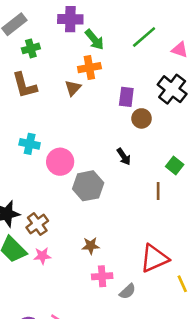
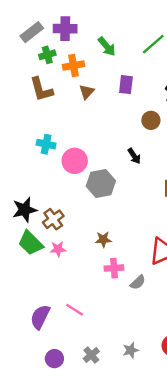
purple cross: (70, 19) -> (65, 29), moved
orange cross: (89, 68) -> (73, 66), moved
purple rectangle: (126, 97) -> (126, 85), moved

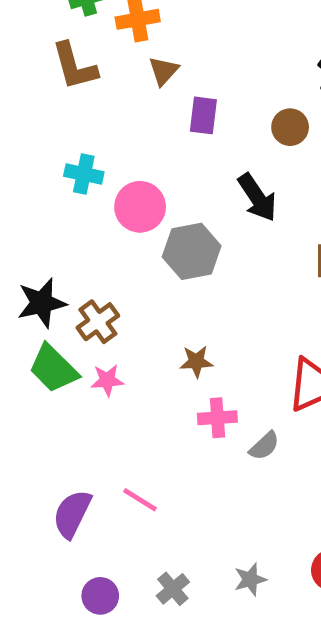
purple rectangle: (126, 85) -> (203, 115), moved
black arrow: (134, 156) -> (257, 197), size x1.5

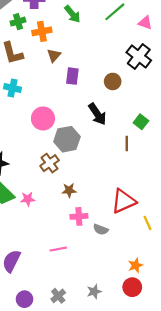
cyan cross: (84, 174) -> (13, 88), moved
brown cross: (98, 322) -> (50, 163), moved
gray semicircle: (264, 446) -> (101, 229), turned 64
pink line: (140, 500) -> (58, 249), moved, turned -42

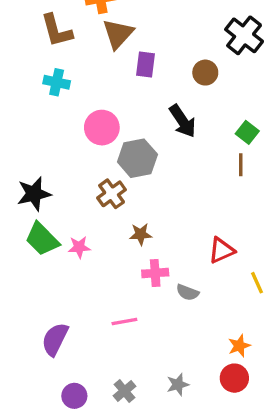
brown triangle: (54, 55) -> (118, 34), size x1.5
brown line: (127, 144) -> (241, 165), moved
red triangle: (124, 201) -> (221, 250), size x0.7

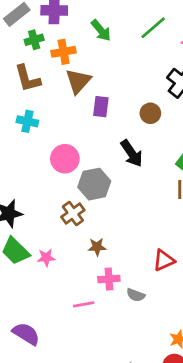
pink line: (124, 321) -> (84, 304), moved
purple semicircle: (55, 339) -> (26, 334), turned 96

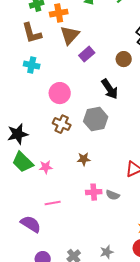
purple rectangle: (101, 107) -> (87, 54), turned 42
gray hexagon: (94, 184) -> (96, 119), moved
brown cross: (73, 214) -> (62, 124), moved, turned -30
pink cross: (109, 279) -> (94, 192), moved
pink line: (84, 304) -> (53, 203), moved

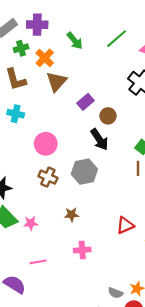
orange cross: (59, 13) -> (45, 58), turned -36
purple rectangle: (87, 54) -> (85, 102), moved
brown circle: (124, 59) -> (108, 116), moved
gray semicircle: (113, 195) -> (115, 293), moved

